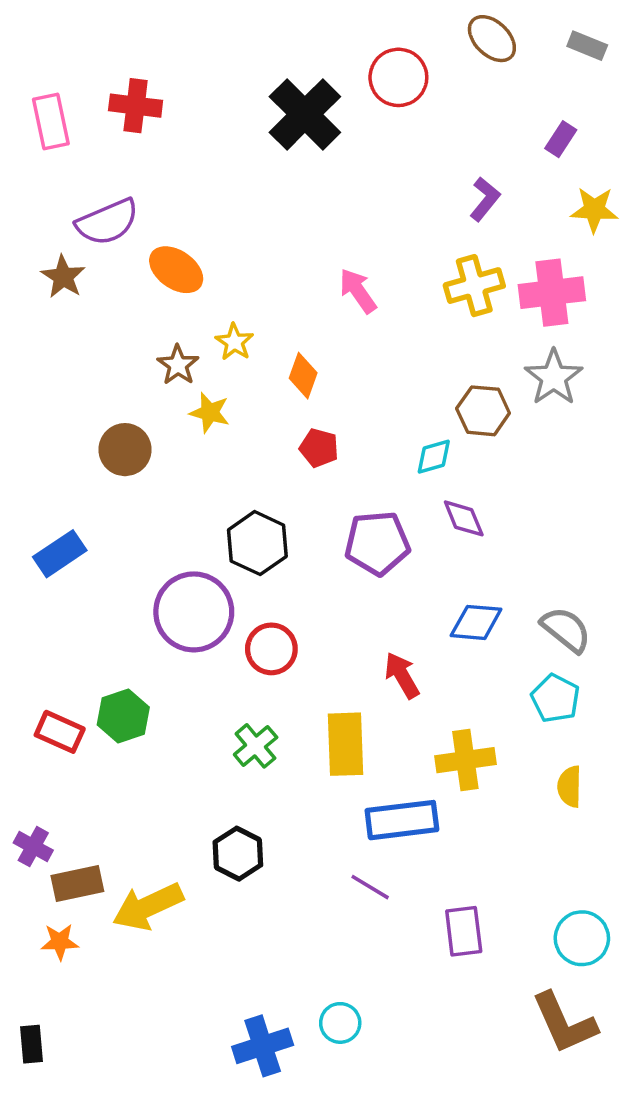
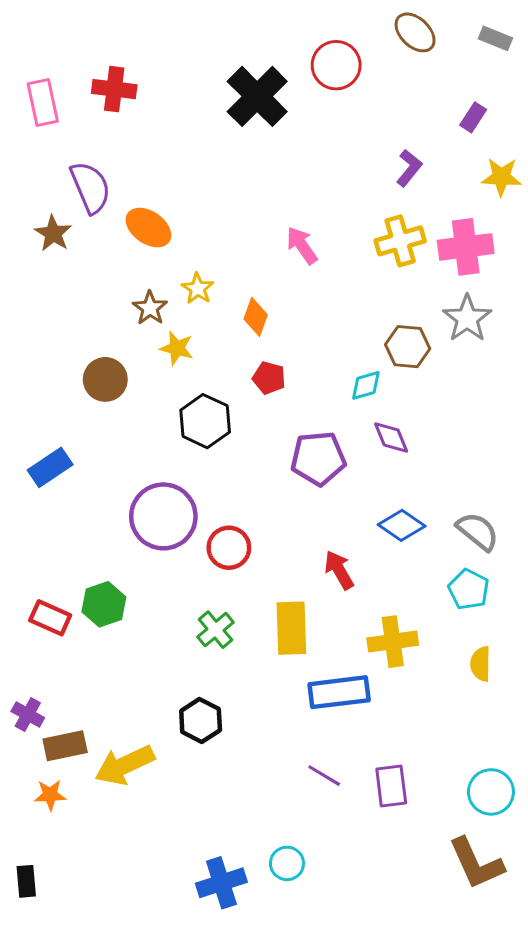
purple semicircle: (107, 222) -> (90, 187), turned -90
black hexagon: (257, 543) -> (205, 421), moved
blue diamond: (476, 622) -> (402, 525), turned 30
purple line: (370, 887) -> (324, 776), moved

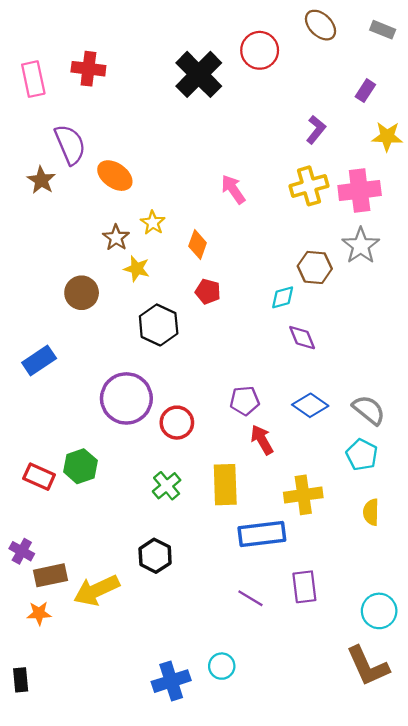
purple pentagon: (318, 458) -> (245, 401), moved, size x0.7
purple rectangle: (391, 786) -> (304, 587), moved

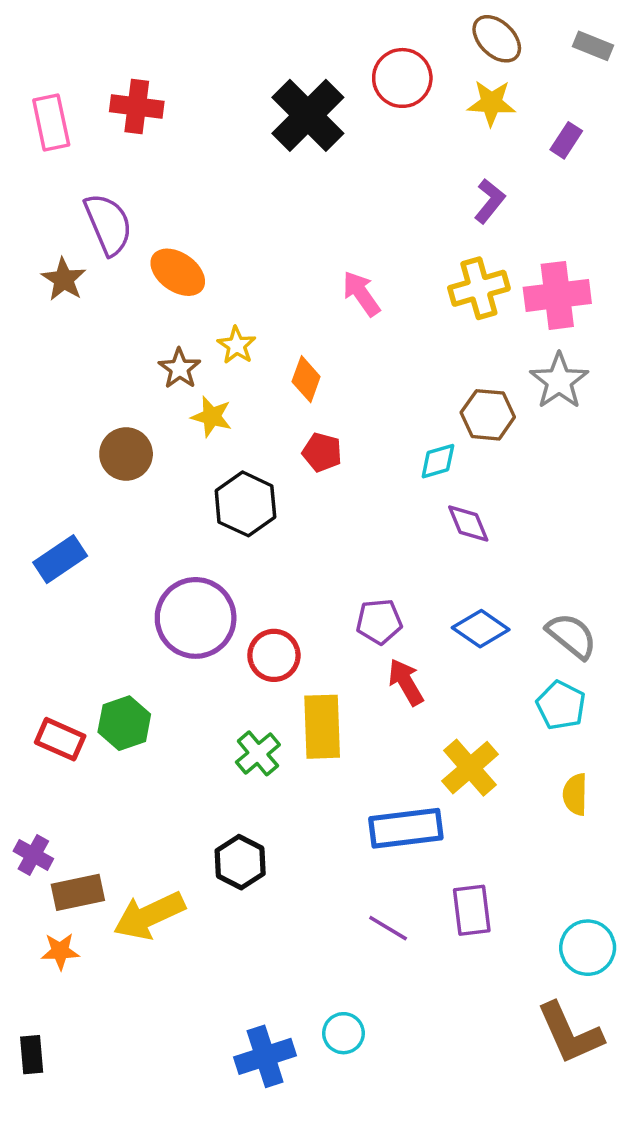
yellow star: (387, 137) -> (491, 103), moved
yellow rectangle: (225, 485) -> (322, 727), moved
yellow cross: (303, 495) -> (470, 768), turned -33

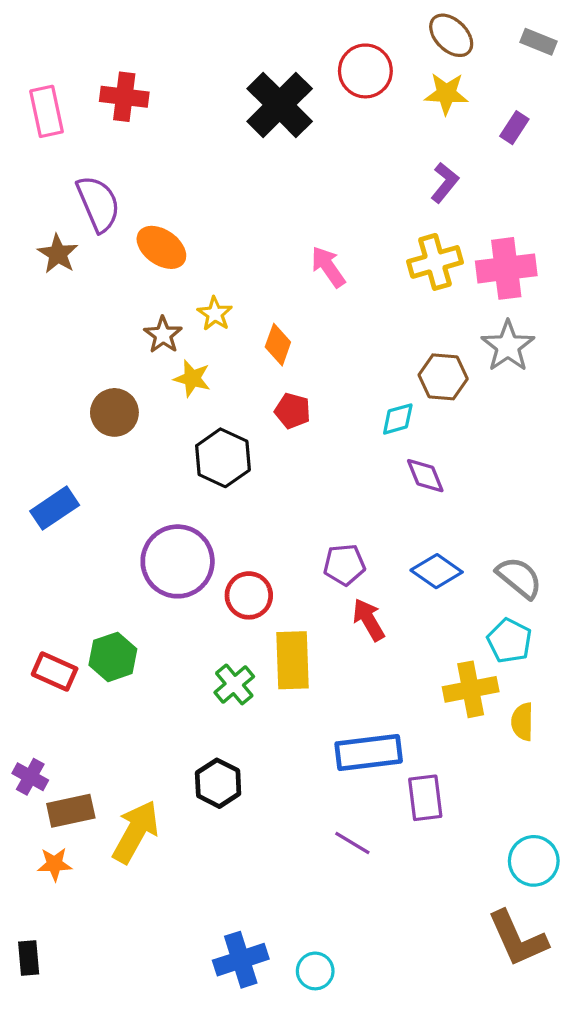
yellow cross: (470, 768) -> (471, 689), moved, turned 30
purple rectangle: (472, 910) -> (425, 798), moved
yellow arrow: (149, 916) -> (136, 832), turned 144
cyan circle: (343, 1033) -> (315, 971), moved

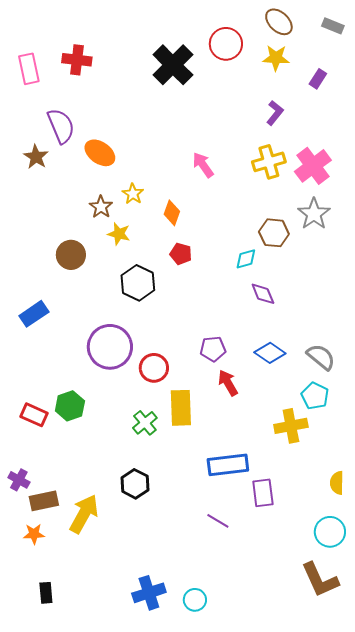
pink cross: (506, 268) -> (313, 166), turned -30
yellow semicircle: (522, 722) -> (337, 483), moved
black rectangle: (29, 958) -> (46, 593), moved

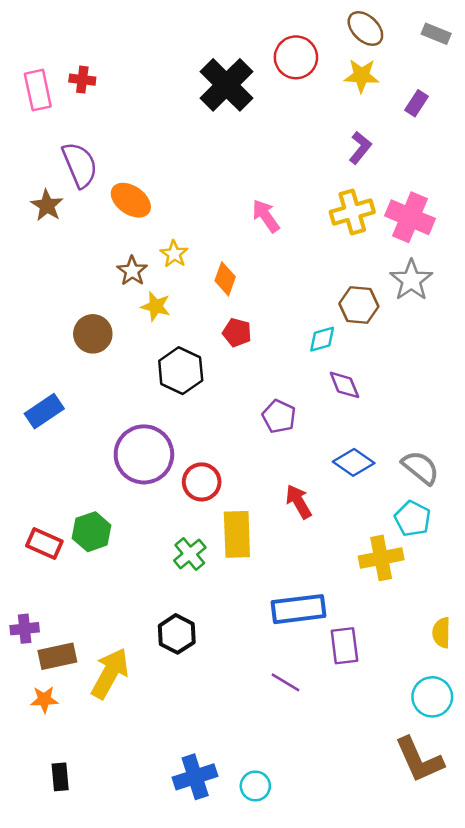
red cross: (77, 60) -> (82, 80), moved, size x0.7
pink cross: (313, 166) -> (410, 217), turned -30
purple pentagon: (213, 349) -> (279, 416), moved, turned 30
purple cross: (19, 480) -> (25, 629), turned -35

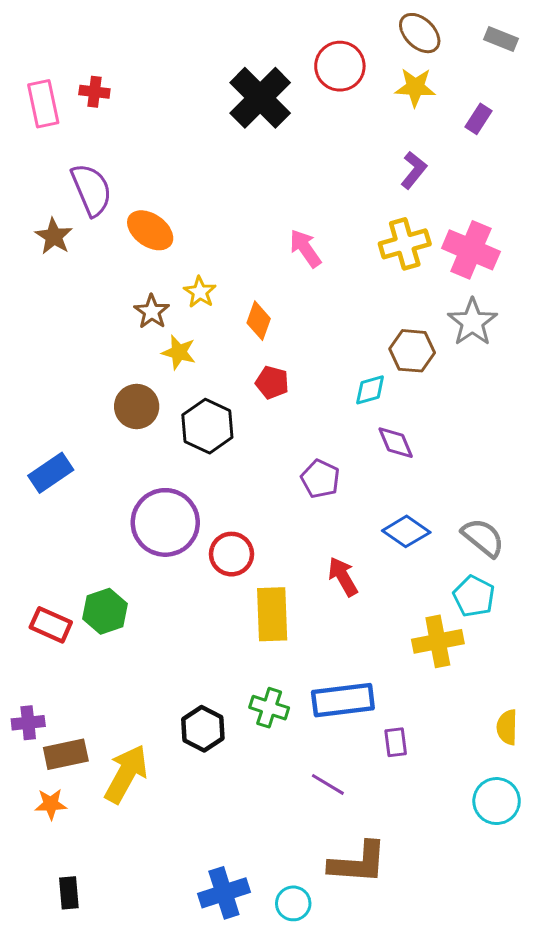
brown circle: (93, 334) -> (137, 406), moved
green cross: (190, 554) -> (269, 708), moved, turned -32
purple rectangle: (344, 646) -> (396, 742), size x0.7
brown L-shape: (419, 760) -> (358, 863), moved, turned -62

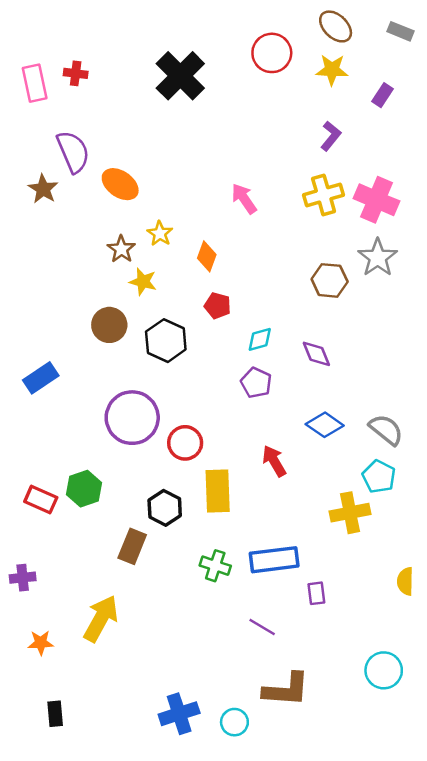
black cross: (260, 98) -> (180, 76), moved
cyan diamond: (370, 390) -> (260, 339), moved
black hexagon: (203, 729) -> (165, 508), moved
brown rectangle: (66, 754) -> (132, 546), moved, turned -56
cyan circle: (497, 801) -> (384, 670), moved

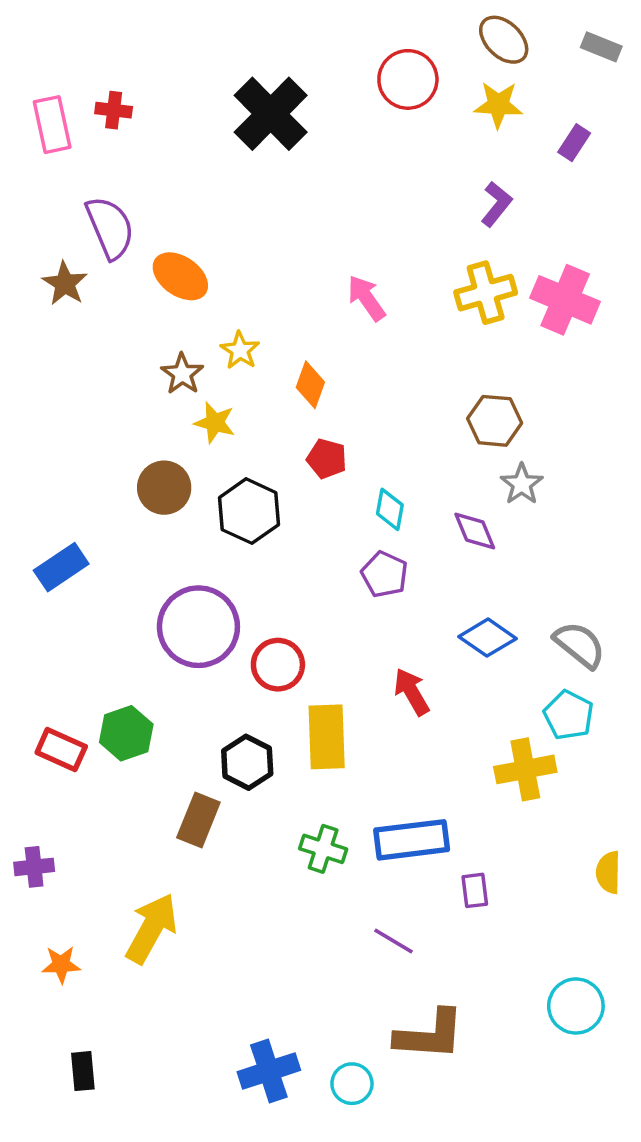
gray star: (378, 258) -> (522, 484), moved, size x0.7
cyan diamond: (260, 339) -> (390, 509), turned -64

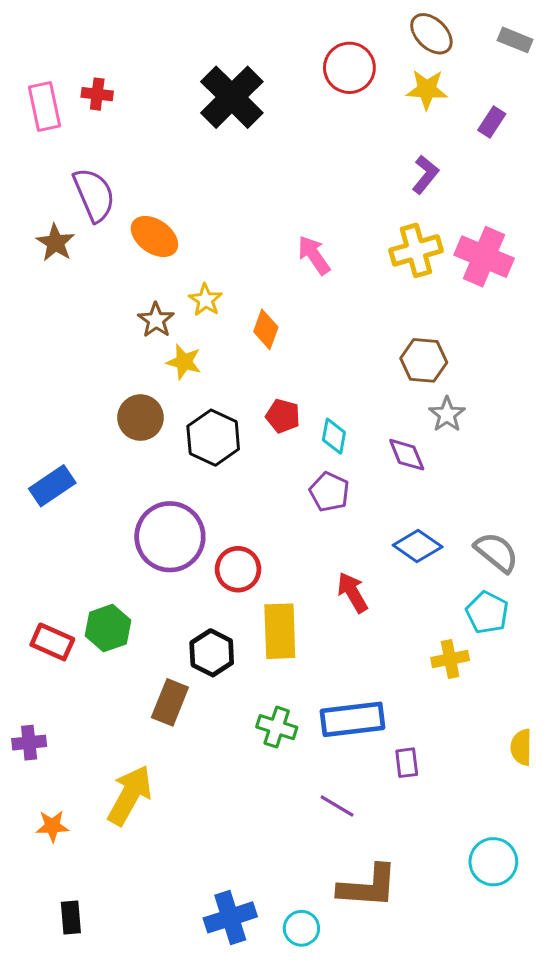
red pentagon: (327, 459) -> (283, 416), moved
yellow cross: (525, 769) -> (450, 659), size x0.7

